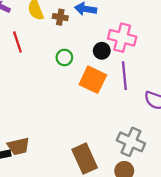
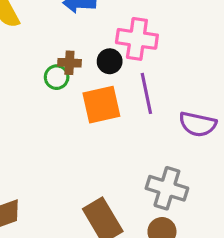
brown cross: (60, 17) -> (69, 63), moved
orange square: (93, 80) -> (101, 105), turned -32

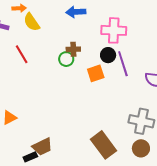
black circle: (110, 61) -> (108, 55), moved
orange square: (101, 105) -> (96, 73), size x0.7

